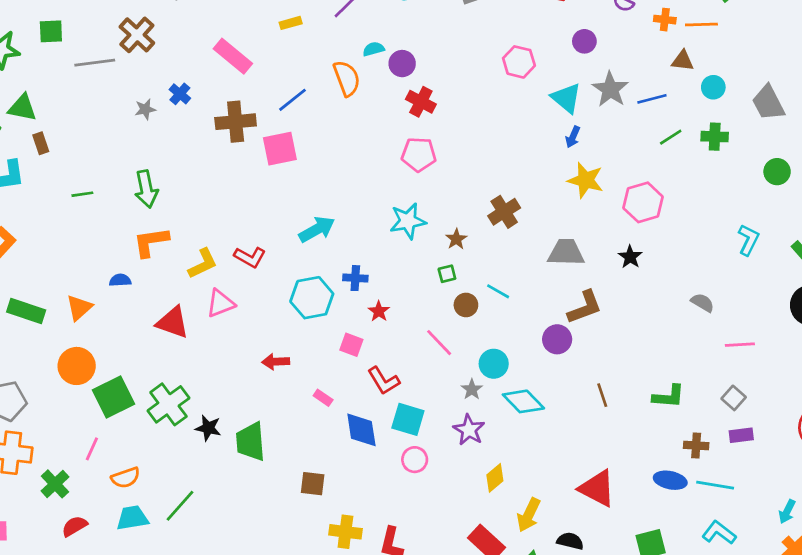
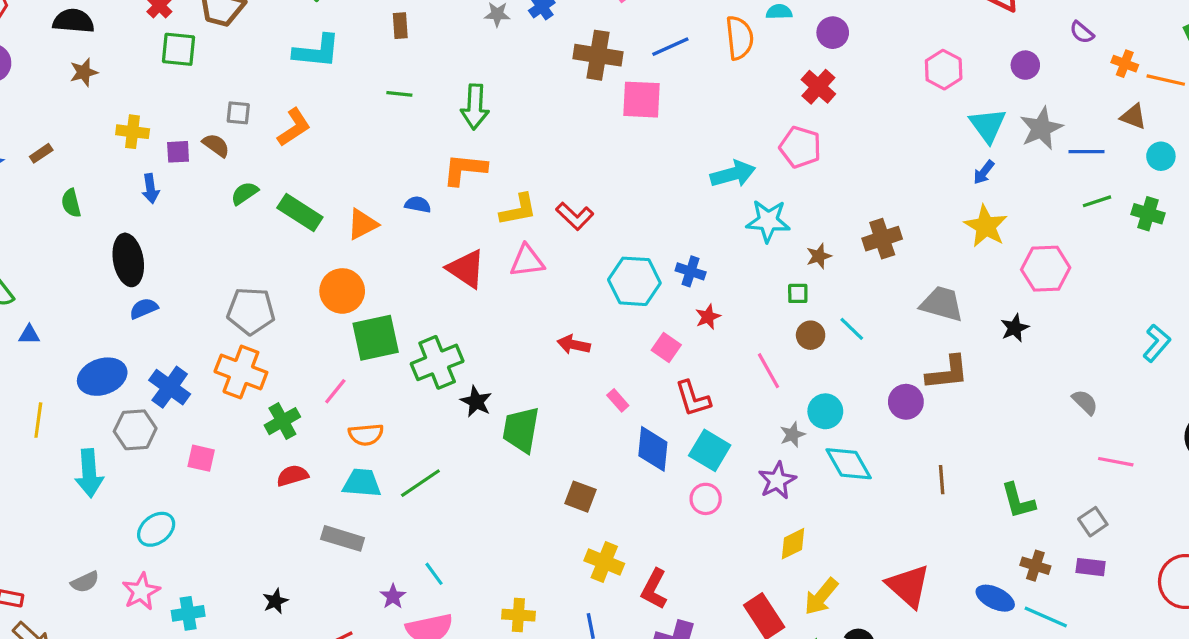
purple circle: (402, 64) -> (833, 33), moved
brown rectangle: (41, 143) -> (400, 26), moved
cyan arrow: (317, 229) -> (733, 174), moved
green L-shape: (669, 396) -> (1018, 501), turned 56

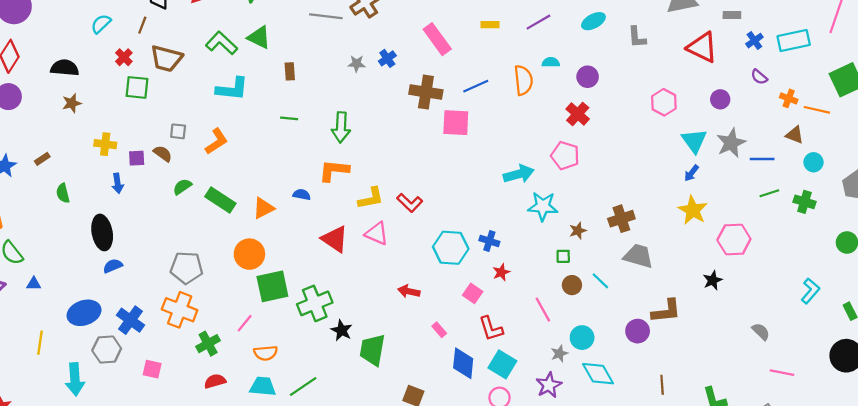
pink triangle: (527, 261) -> (377, 234), turned 30
gray trapezoid: (942, 304) -> (638, 256), moved

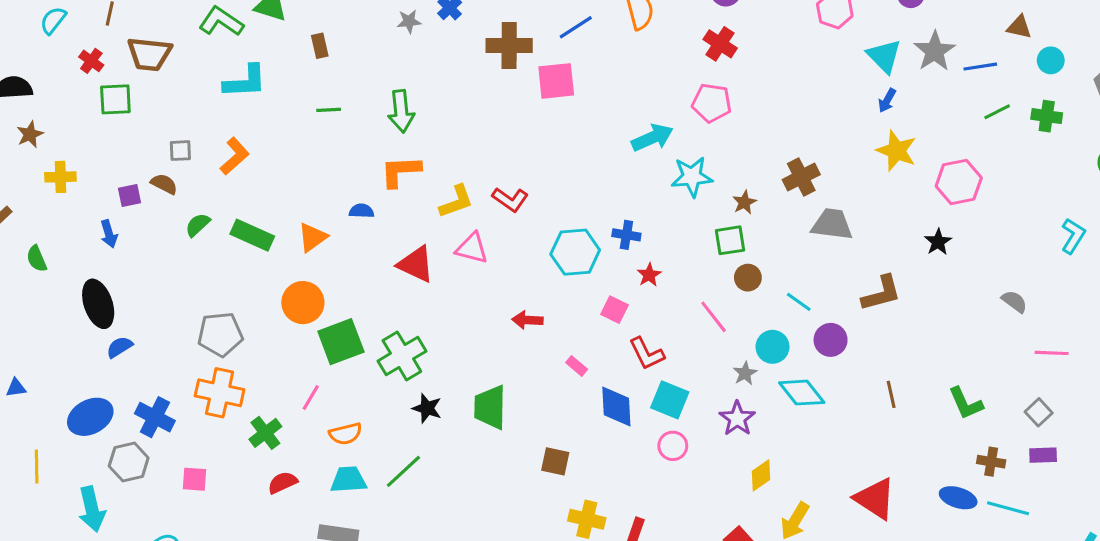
yellow cross: (105, 144) -> (60, 177), moved
green square: (563, 256) -> (730, 240), size x1.5
cyan line: (600, 281) -> (799, 302), moved
black star: (342, 330) -> (427, 408), moved
purple circle: (638, 331) -> (831, 340), moved

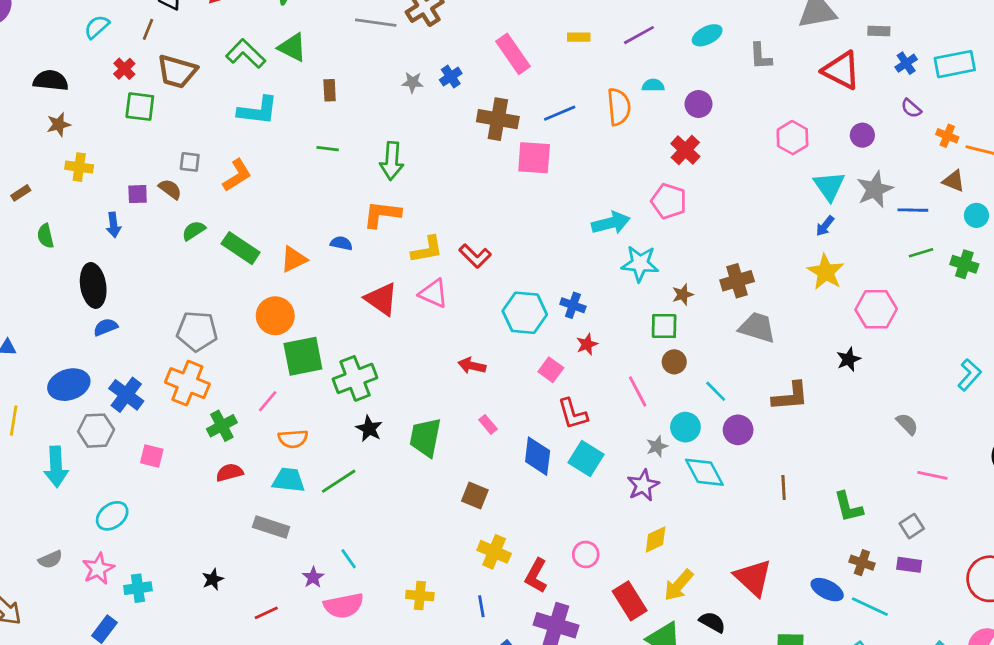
pink rectangle: (577, 366) -> (488, 424), moved
pink circle: (673, 446) -> (586, 554), moved

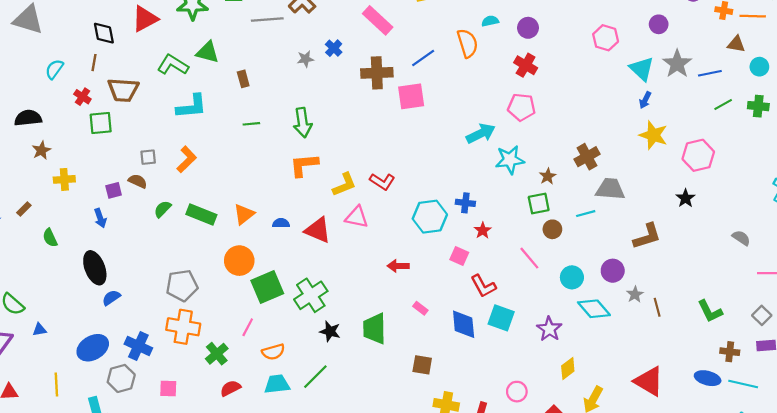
blue semicircle: (341, 243) -> (281, 223), moved
cyan line: (716, 391) -> (586, 214), moved, turned -48
gray star: (657, 446) -> (635, 294), moved

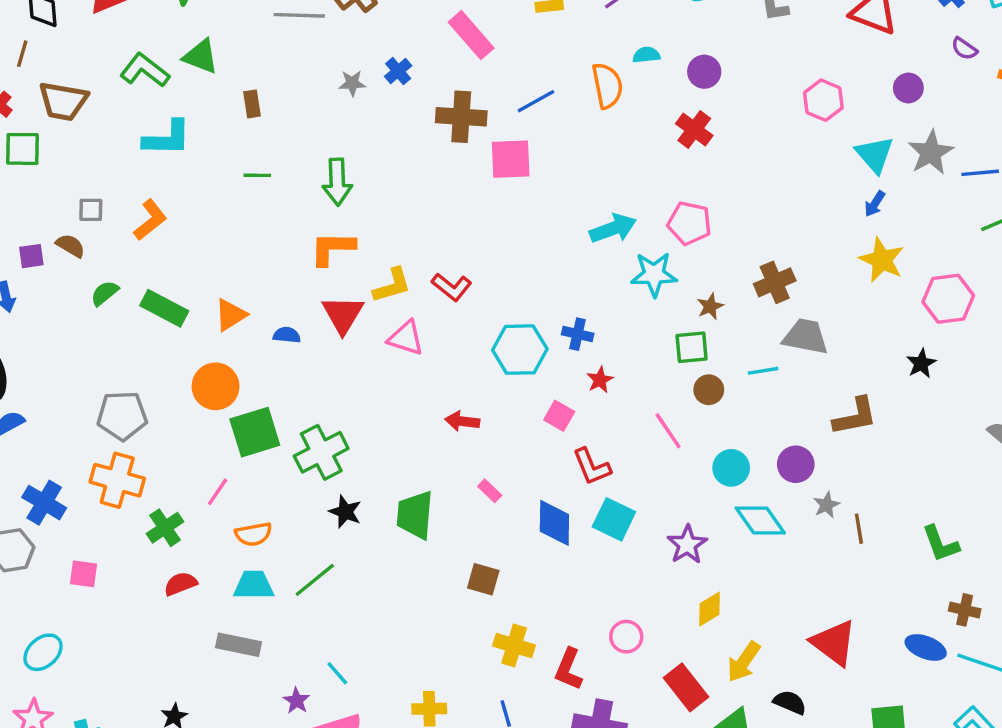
pink pentagon: (521, 107) -> (689, 223), moved
red triangle: (318, 230) -> (343, 314), moved, turned 32

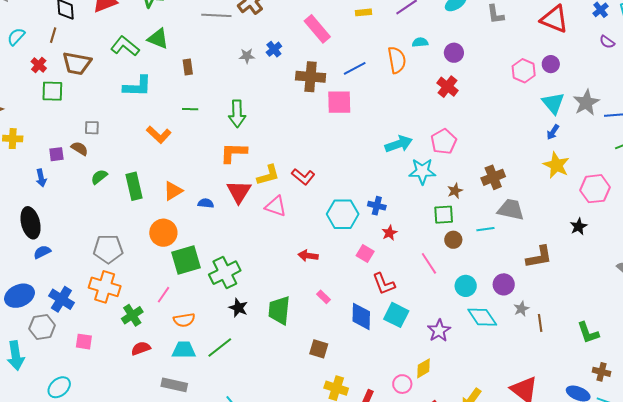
purple circle: (908, 88) -> (551, 64), moved
orange L-shape: (150, 220) -> (159, 135), moved, turned 80
pink pentagon: (689, 223) -> (444, 142), turned 30
green rectangle: (164, 308) -> (134, 186), turned 48
yellow diamond: (710, 609) -> (424, 368), moved

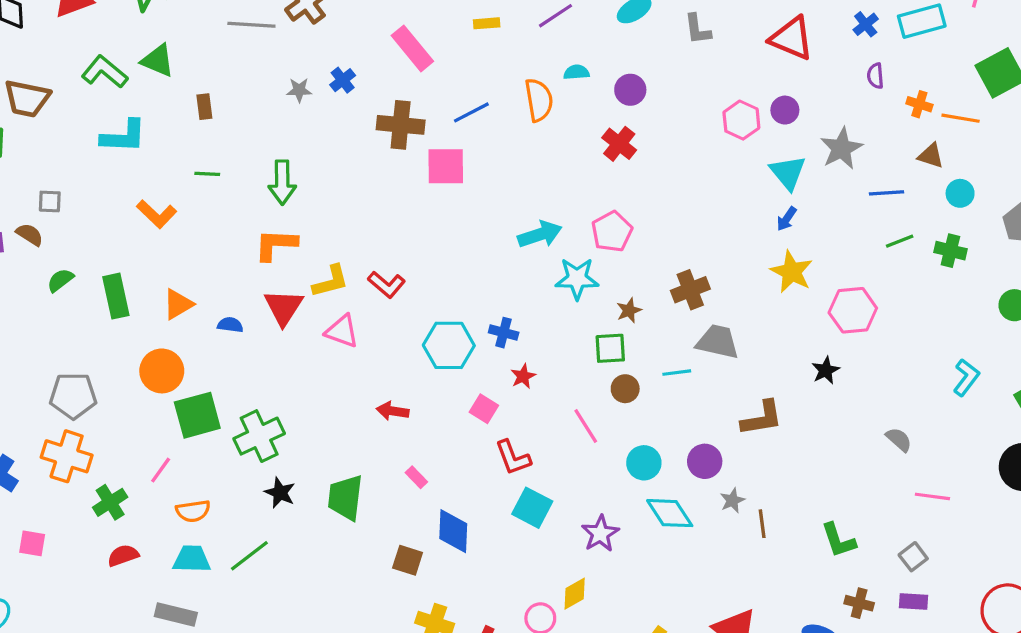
purple semicircle: (607, 42) -> (875, 76), turned 49
gray star: (586, 103) -> (841, 148), moved
blue diamond: (361, 316) -> (453, 531), moved

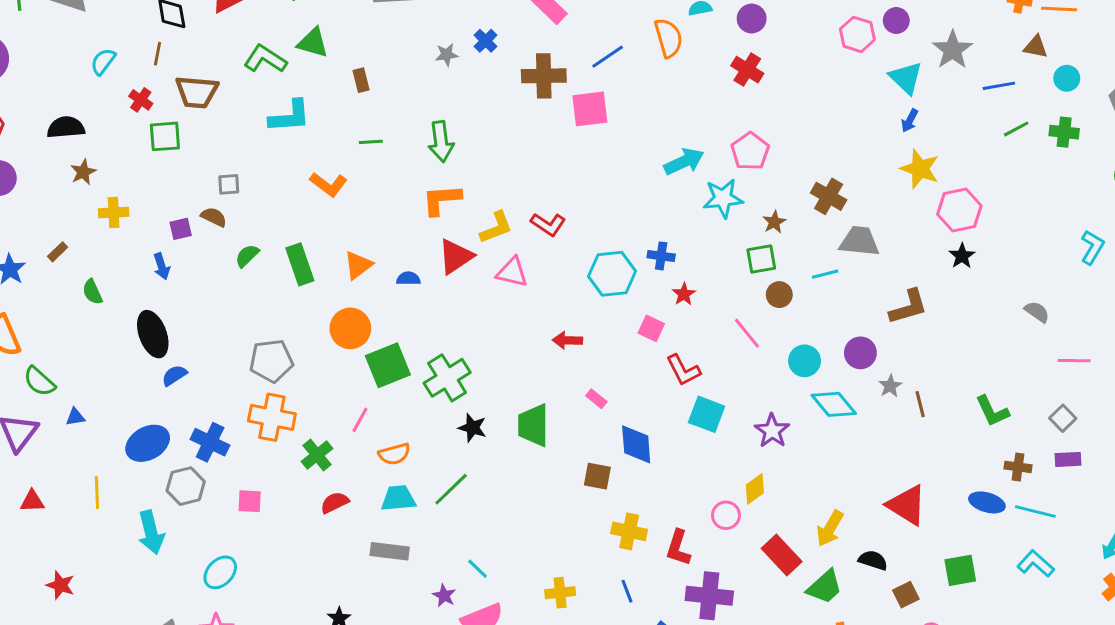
brown cross: (690, 290) -> (829, 196), turned -32
red triangle: (284, 307) -> (456, 256), turned 30
pink hexagon: (853, 310) -> (959, 210), moved

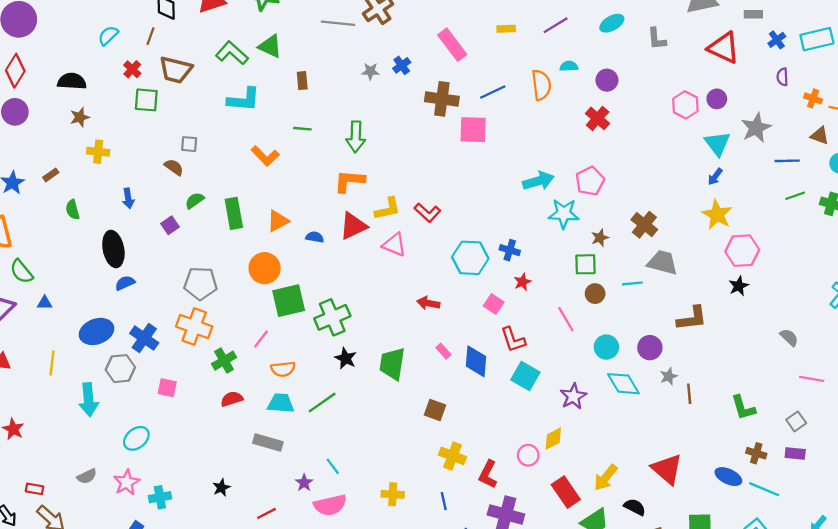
purple square: (181, 229) -> (170, 225), moved, turned -30
blue diamond: (636, 444) -> (476, 361), moved

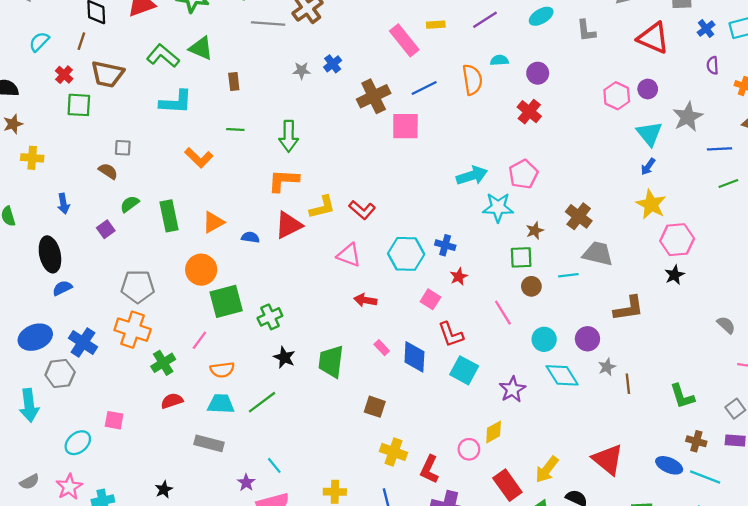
pink rectangle: (452, 45) -> (404, 40), moved
brown cross: (442, 99) -> (374, 96), turned -32
pink triangle: (394, 245) -> (349, 255), moved
green cross: (332, 317) -> (270, 317), size x0.7
pink square: (167, 388) -> (114, 420), moved

